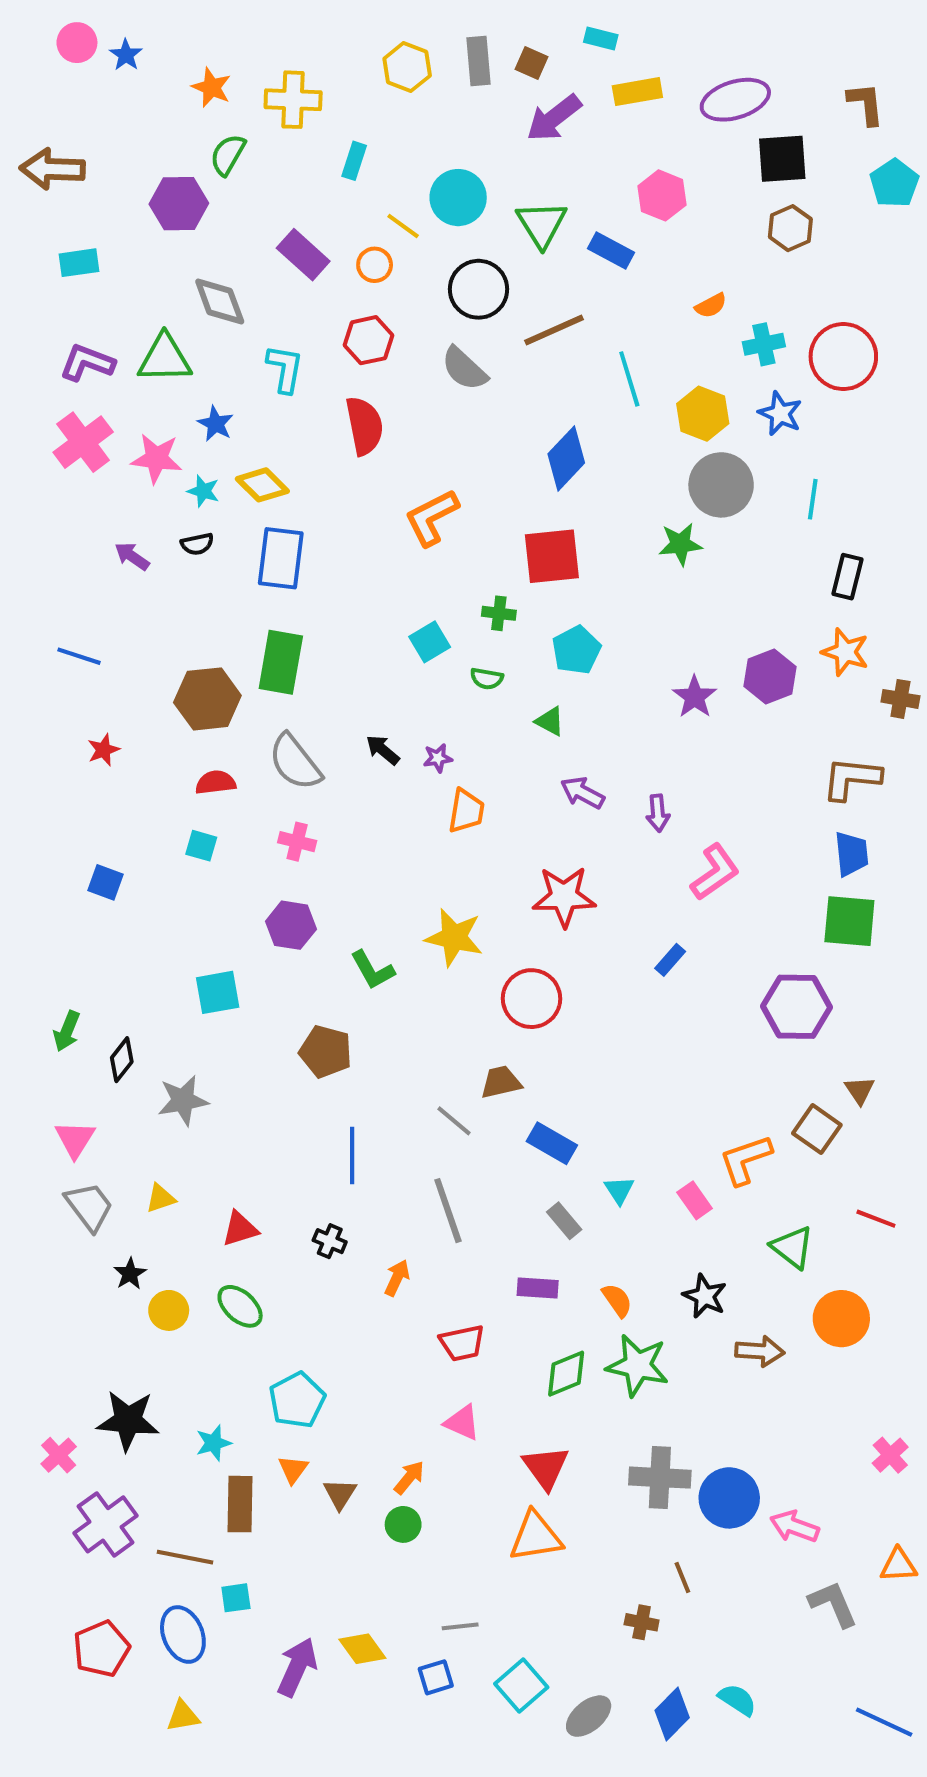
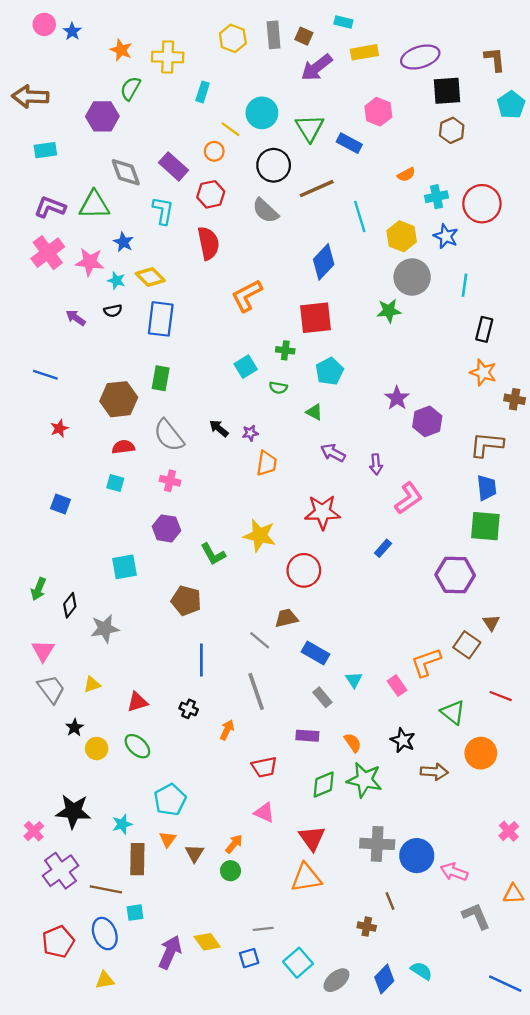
purple rectangle: (303, 255) -> (173, 166), moved
green rectangle: (281, 662) -> (161, 378), size x0.7
purple hexagon: (770, 677) -> (427, 421), moved

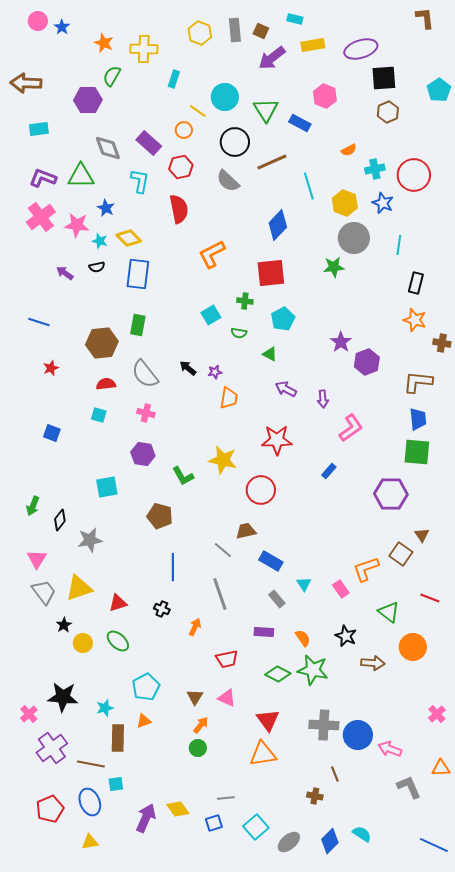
brown L-shape: (495, 59) -> (425, 18), moved
yellow triangle: (92, 684) -> (79, 588), size x1.8
green diamond: (324, 785) -> (278, 674), turned 50
orange triangle: (168, 839) -> (144, 721), turned 35
brown triangle: (194, 853) -> (195, 697), moved

